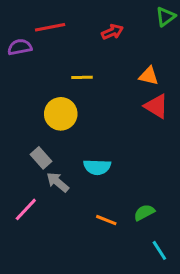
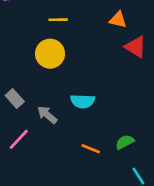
orange triangle: (149, 76) -> (118, 20), moved
yellow line: (82, 77) -> (58, 20), moved
gray rectangle: (41, 158) -> (15, 99), moved

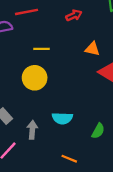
gray arrow: (47, 115) -> (32, 130), turned 54
green semicircle: (125, 142) -> (98, 131), moved, turned 147

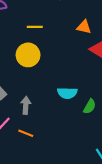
cyan semicircle: (62, 118) -> (67, 93), moved
orange line: (69, 159) -> (26, 133), moved

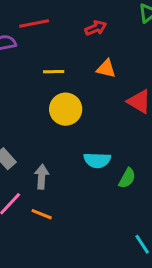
orange triangle: (84, 27) -> (106, 69), moved
yellow circle: (28, 55) -> (66, 109), moved

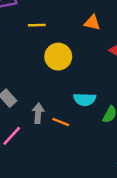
yellow line: (54, 72) -> (37, 25), moved
orange line: (42, 214) -> (61, 122), moved

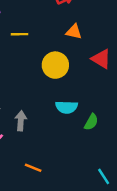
yellow circle: (58, 57) -> (55, 65), moved
orange line: (61, 122) -> (33, 168), moved

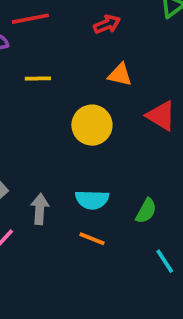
cyan semicircle: (67, 107) -> (92, 200), moved
orange line: (33, 168) -> (92, 239), moved
cyan line: (104, 176) -> (165, 261), moved

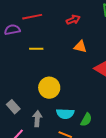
yellow circle: (92, 125) -> (49, 88), moved
green semicircle: (146, 211) -> (86, 120), moved

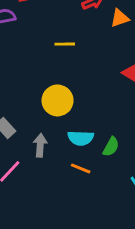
orange triangle: (80, 47) -> (120, 18), moved, turned -32
yellow line: (36, 49) -> (65, 44), moved

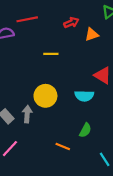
cyan semicircle: (81, 138) -> (84, 96), moved
gray arrow: (40, 145) -> (27, 114), moved

